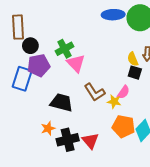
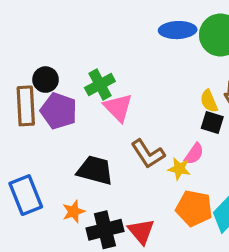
brown rectangle: (18, 27) -> (26, 106), moved
purple pentagon: (39, 65) -> (59, 111), turned 30
blue rectangle: (22, 79) -> (26, 195), moved, turned -40

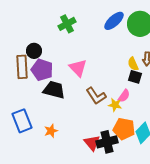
blue ellipse: (178, 30) -> (114, 21), turned -40
green cross: (100, 84) -> (67, 24), moved
black trapezoid: (95, 170) -> (54, 90), moved
black cross: (105, 230) -> (107, 142), moved

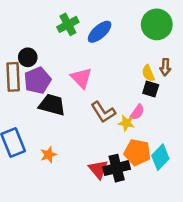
blue ellipse: (114, 21) -> (100, 32), moved
purple pentagon: (42, 70) -> (37, 80), turned 30

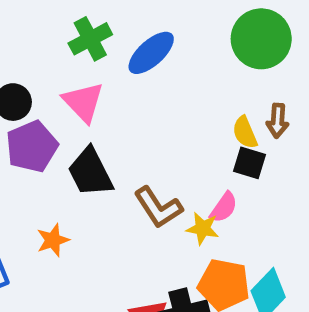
pink triangle: (81, 78) -> (83, 102), moved
black trapezoid: (52, 105) -> (90, 172), moved, turned -132
orange star: (48, 155) -> (53, 240), moved

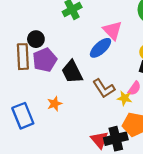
blue ellipse: (151, 53) -> (100, 48), moved
pink triangle: (83, 102) -> (113, 30), moved

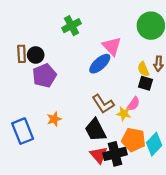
brown rectangle: (23, 57) -> (22, 54), moved, size x0.7
black trapezoid: (72, 72) -> (95, 130), moved

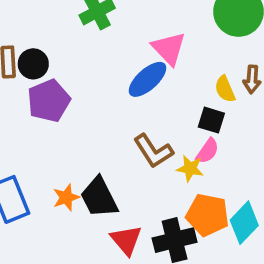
black square: (145, 83) -> (211, 120), moved
orange star: (54, 119) -> (66, 197), moved
black trapezoid: (95, 130) -> (99, 197), moved
red triangle: (99, 155) -> (126, 240), moved

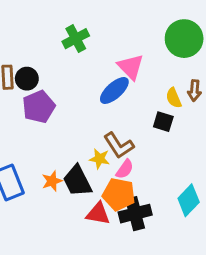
pink semicircle: (208, 151) -> (125, 169), moved
yellow star: (190, 168) -> (100, 159), moved
orange pentagon: (208, 215) -> (119, 194), moved
red triangle: (126, 240) -> (98, 214), turned -40

